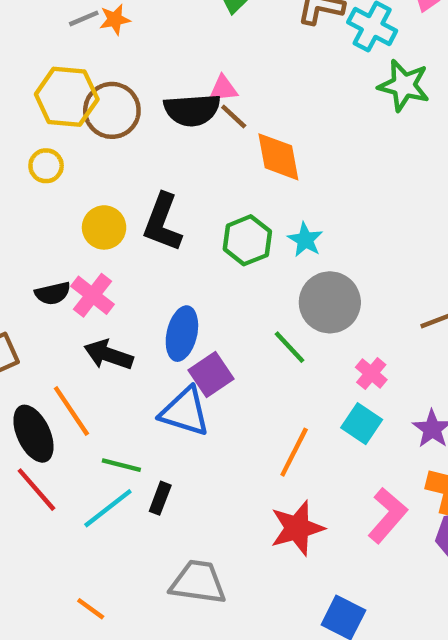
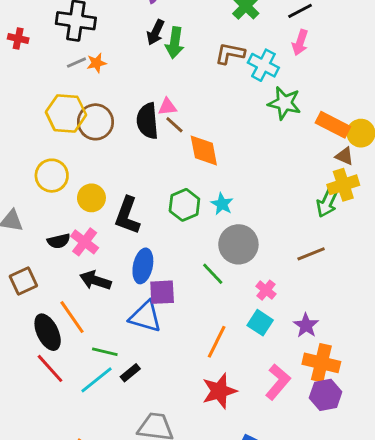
black semicircle: (192, 110) -> (147, 121), turned 90
yellow circle: (46, 166) -> (52, 176), moved, size x1.5
black L-shape: (162, 222) -> (127, 216), moved
purple square: (211, 374) -> (162, 292), turned 32
black rectangle: (160, 498) -> (130, 373), turned 30

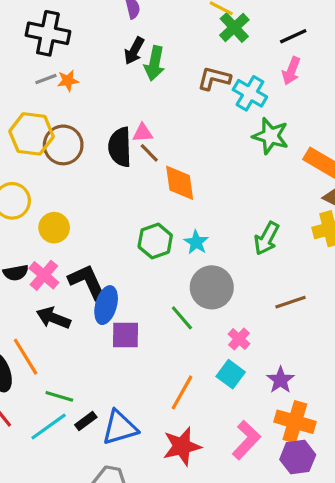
green arrow: (327, 202) -> (267, 238), moved
black L-shape: (127, 216) -> (87, 282), moved, turned 132
blue triangle: (145, 317) -> (120, 428), moved, turned -36

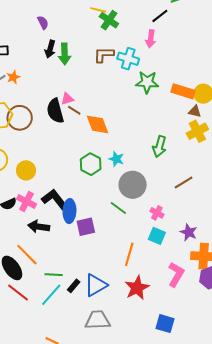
black line: (293, 36) -> (160, 16), moved

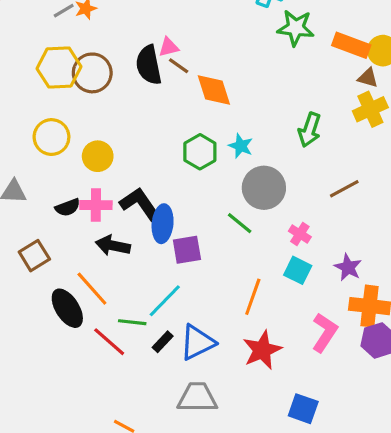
pink cross: (27, 201) -> (96, 205), turned -30
red line: (18, 293) -> (109, 342), moved
cyan line: (51, 295) -> (165, 301), moved

